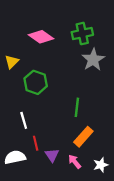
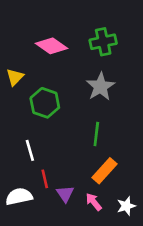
gray star: (93, 60) -> (100, 87), moved

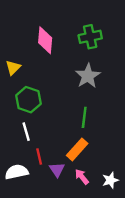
pink diamond: (52, 46) -> (45, 40), turned 60
green hexagon: (45, 103) -> (28, 100), moved
orange rectangle: (104, 171) -> (77, 149), moved

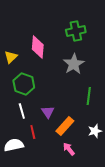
pink diamond: (45, 40) -> (38, 47), moved
green line: (84, 117) -> (89, 96), moved
purple triangle: (57, 170) -> (48, 112), moved
white star: (110, 180) -> (95, 131), moved

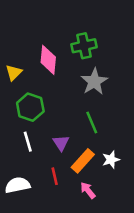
green cross: (76, 31) -> (84, 46), moved
green line: (89, 96) -> (92, 122), moved, turned -30
white star: (95, 131) -> (111, 160), moved
red line: (33, 132) -> (55, 176), moved

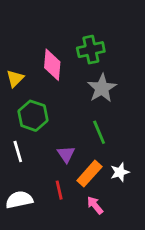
white line: (28, 142) -> (18, 152), moved

